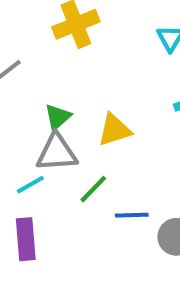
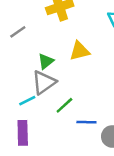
yellow triangle: (115, 130) -> (80, 51), moved
gray triangle: (57, 153) -> (44, 82), turned -35

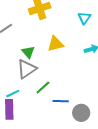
green triangle: (46, 61) -> (28, 52), turned -32
cyan line: (27, 101) -> (13, 94), moved

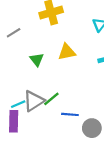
gray triangle: (27, 69) -> (34, 101), moved

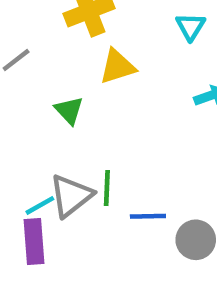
yellow triangle: (67, 52) -> (117, 66), moved
green line: (51, 99) -> (107, 188), turned -42

